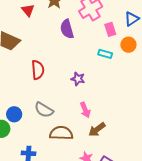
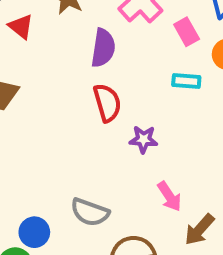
purple semicircle: (67, 29) -> (103, 48), turned -144
red semicircle: (38, 70) -> (107, 103), moved

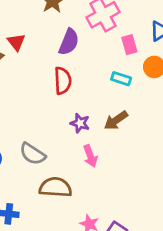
red triangle: (21, 27) -> (16, 42), moved
purple star: (143, 139) -> (80, 123), moved
brown arrow: (199, 230) -> (116, 120), moved

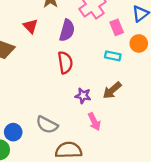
red triangle: (16, 42) -> (30, 26), moved

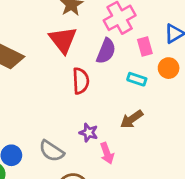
red triangle: (30, 26) -> (63, 40), moved, size x1.6
purple semicircle: (67, 30) -> (106, 51), moved
purple star: (83, 96) -> (89, 133), moved

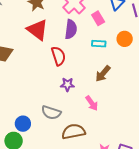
orange circle: (169, 68) -> (125, 39), moved
purple star: (89, 133) -> (67, 84), moved

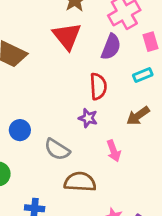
cyan rectangle: (99, 44) -> (143, 75), turned -40
red semicircle: (58, 56) -> (98, 86), moved
blue circle: (23, 124) -> (20, 130), moved

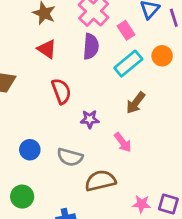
red triangle: (67, 36) -> (47, 49), size x0.7
cyan rectangle: (143, 75) -> (128, 64), size x1.5
red semicircle: (98, 86) -> (61, 91), moved

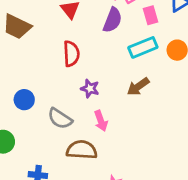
pink arrow: (123, 142) -> (101, 121), moved

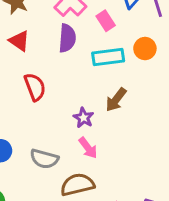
cyan rectangle: (143, 47) -> (108, 57), turned 32
purple star: (90, 89) -> (84, 118), moved, turned 30

